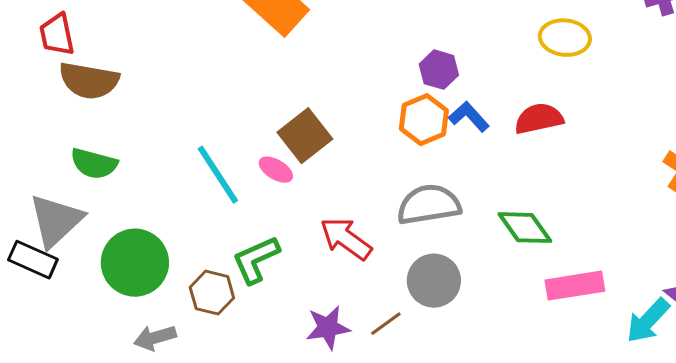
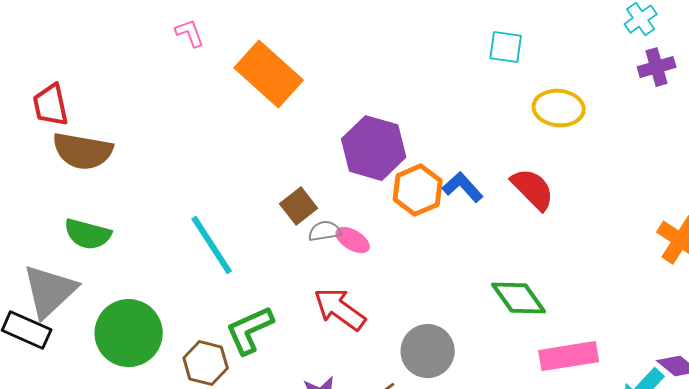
purple hexagon: (439, 70) -> (374, 148), moved, size x1.6
red semicircle: (539, 119) -> (533, 189), turned 57
brown square: (305, 136) -> (299, 206), size x0.7
pink ellipse: (276, 170) -> (353, 240), moved
gray semicircle: (429, 205) -> (325, 231), moved, size x0.5

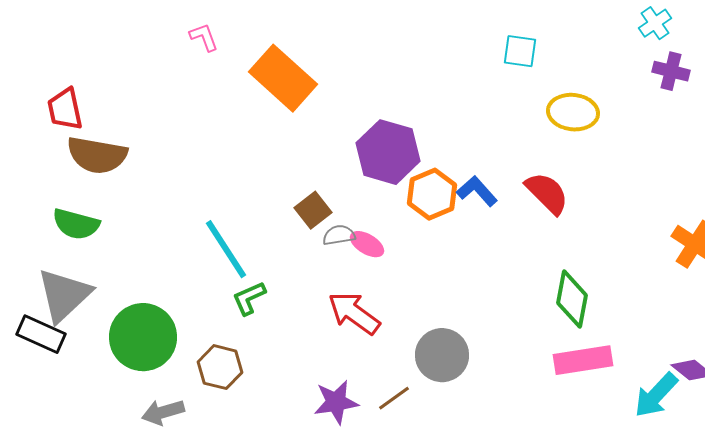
purple cross: (657, 67) -> (671, 71), turned 30
green semicircle: (88, 234) -> (76, 224), moved
green diamond: (519, 298) -> (572, 299), moved, turned 46
green L-shape: (250, 330) -> (249, 298), moved, size x0.7

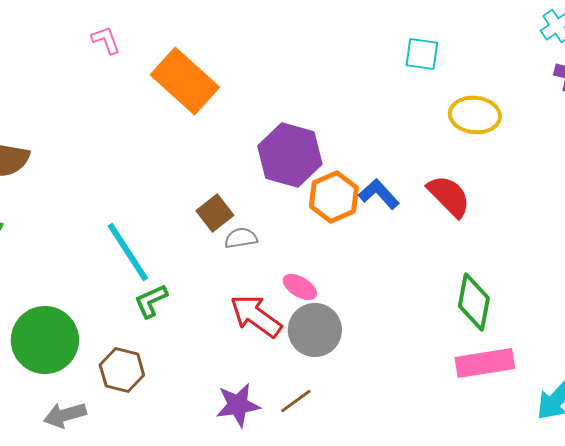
pink ellipse: (367, 244) -> (300, 287), moved
gray circle: (442, 355) -> (315, 330), moved

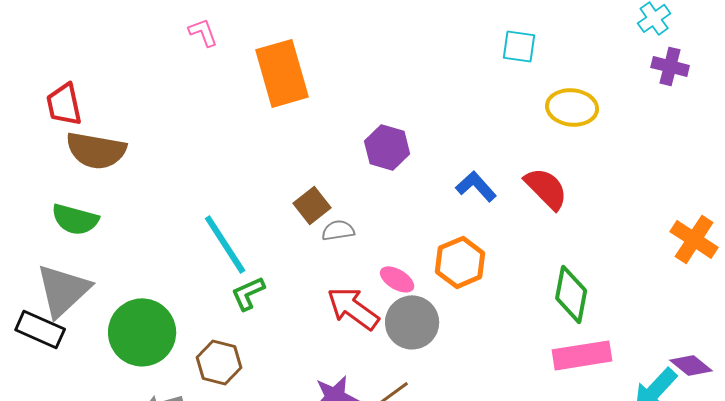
orange rectangle: (185, 81) -> (282, 73), turned 32
purple hexagon: (290, 155) -> (387, 147), size x0.7
orange hexagon: (334, 197) -> (460, 262), moved

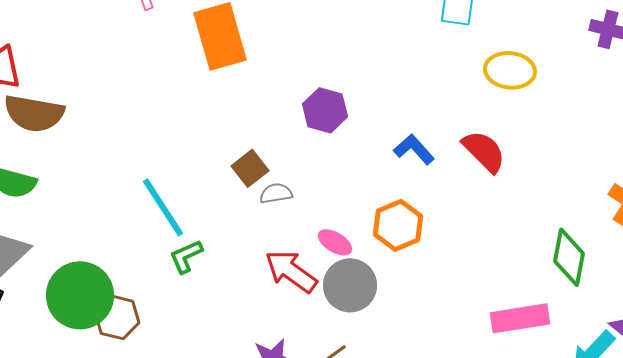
green diamond: (571, 294) -> (569, 257), moved
brown hexagon: (219, 362) -> (117, 317), moved

